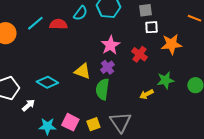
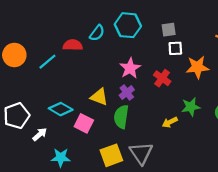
cyan line: (35, 23) -> (47, 62), moved
pink square: (70, 122) -> (84, 123), moved
yellow square: (93, 124) -> (111, 155), size x1.5

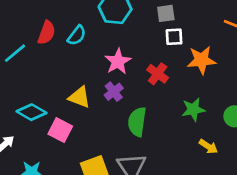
cyan semicircle: (97, 33) -> (77, 35), moved
red semicircle: (73, 45) -> (47, 33), turned 108
green semicircle: (121, 117) -> (137, 122), moved
yellow arrow: (170, 122) -> (208, 146), moved, turned -120

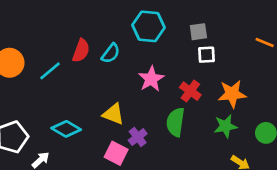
orange star: (201, 60) -> (232, 94), moved
purple cross: (114, 92) -> (138, 137), moved
green semicircle: (137, 122) -> (175, 122), moved
pink square: (60, 130) -> (116, 153), moved

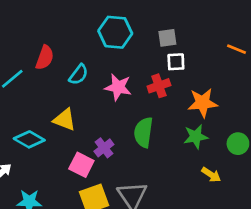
cyan semicircle: (111, 53) -> (79, 75), moved
pink star: (151, 79) -> (118, 87), turned -30
red cross: (190, 91) -> (159, 86), moved, turned 35
yellow triangle: (113, 114) -> (64, 120), moved

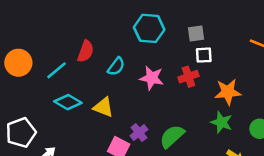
green semicircle: (143, 132) -> (172, 136), moved, turned 40
green star: (196, 137) -> (221, 122), turned 30
cyan diamond: (29, 139) -> (68, 102), moved

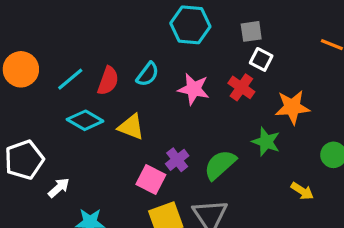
red semicircle: (86, 51) -> (108, 81), moved
white square: (204, 55) -> (261, 59), turned 30
red cross: (188, 77) -> (241, 87), turned -36
green star: (221, 122) -> (266, 142), moved

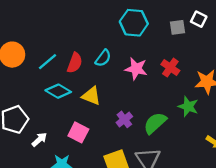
white square: (261, 59) -> (199, 19), moved
pink square: (151, 180) -> (78, 132), moved

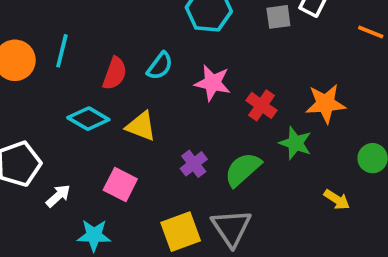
cyan line: (48, 62) -> (62, 51), moved, turned -36
red cross: (170, 68) -> (262, 105), moved

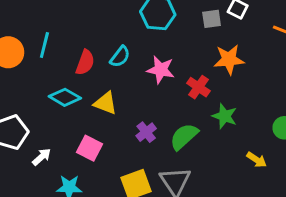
orange star: (326, 104) -> (229, 60), moved

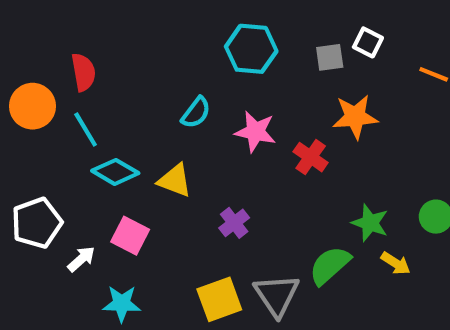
cyan line: (44, 45) -> (86, 130), moved, turned -45
red semicircle: (85, 62) -> (83, 72), moved, turned -30
green star: (225, 116) -> (370, 223), moved
green semicircle: (184, 136) -> (330, 265), moved
pink square: (90, 148) -> (130, 236), moved

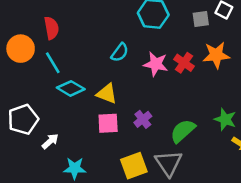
red cross: (311, 157) -> (184, 63), moved
pink square: (130, 236) -> (108, 123), moved, turned -30
green semicircle: (330, 265) -> (183, 131), moved

